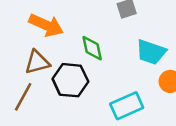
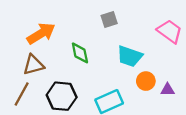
orange arrow: (46, 25) -> (41, 33), turned -56
black hexagon: (70, 80) -> (62, 96), moved

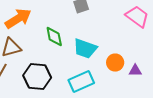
cyan trapezoid: (130, 56) -> (85, 49), moved

